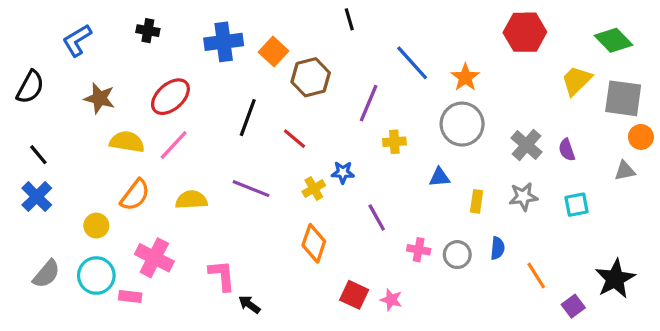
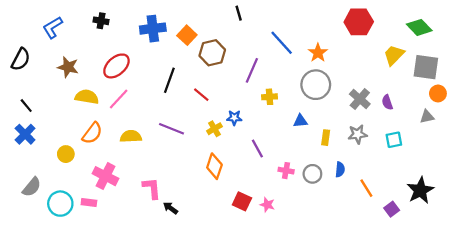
cyan circle: (96, 276) -> (60, 204), moved

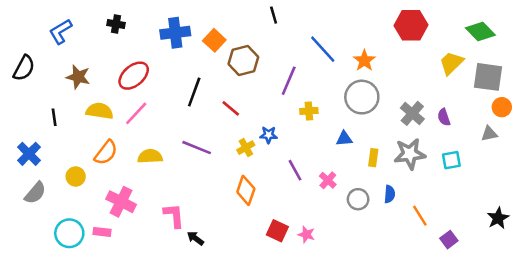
black line: (26, 106) -> (54, 117), moved, turned 32
gray star: (358, 134) -> (410, 154), size x1.4
pink cross: (286, 171) -> (328, 180), moved, turned 32
gray semicircle: (32, 187) -> (35, 193), moved
black star: (420, 190) -> (498, 218), moved, size x0.7

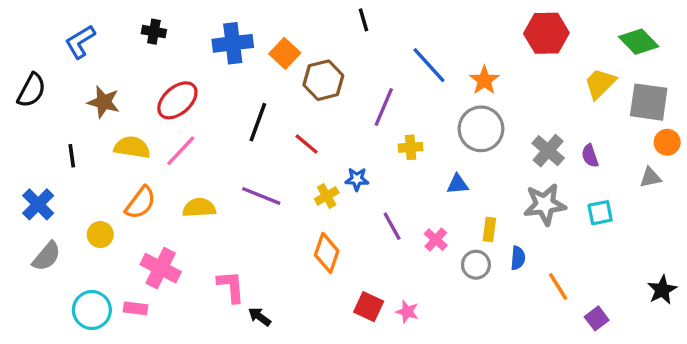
yellow rectangle: (373, 158) -> (489, 229), moved

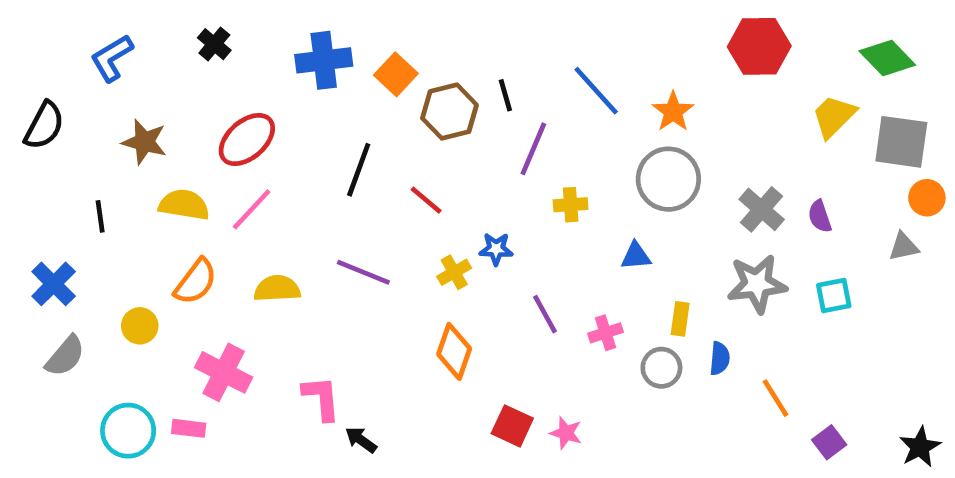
black line: (364, 20) -> (505, 95), moved
black cross: (154, 32) -> (214, 44), turned 30
pink cross: (436, 240) -> (606, 333), turned 30
black star: (662, 290) -> (920, 447), moved

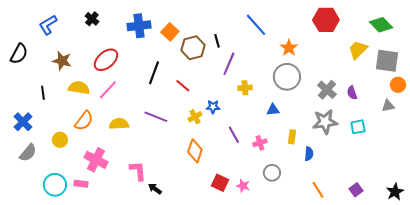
blue line: (596, 91) -> (256, 25), moved
gray circle: (661, 368) -> (272, 173), moved
orange line: (776, 398) -> (318, 190), moved

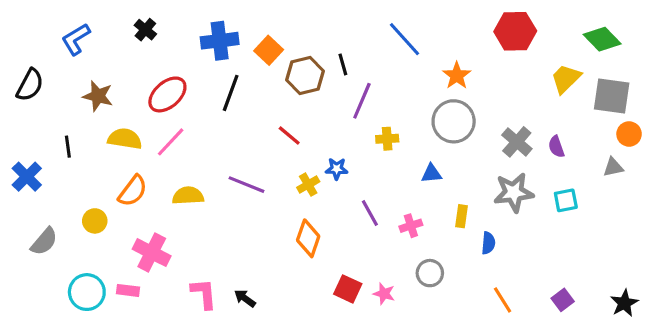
black line: (154, 73) -> (231, 93), moved
blue cross: (23, 122) -> (27, 177), moved
pink L-shape: (138, 171) -> (204, 294), moved

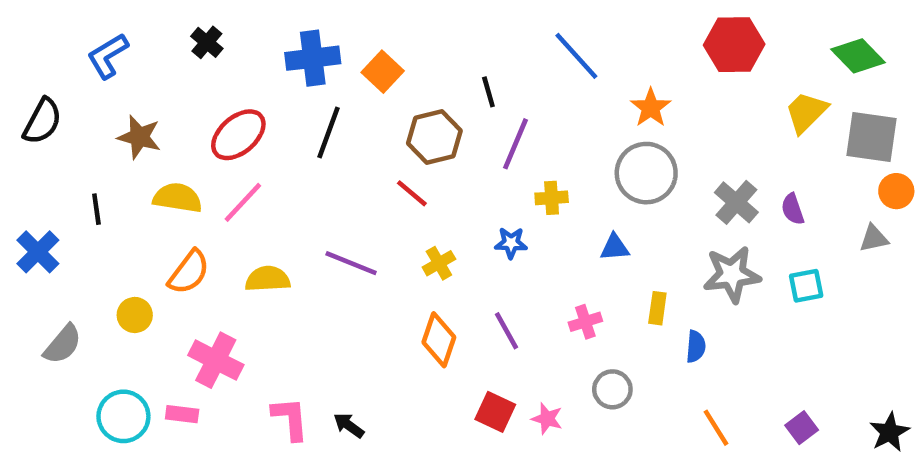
brown hexagon: (305, 76) -> (434, 137), moved
blue star: (337, 169) -> (511, 243), moved
purple line: (370, 213) -> (506, 331), moved

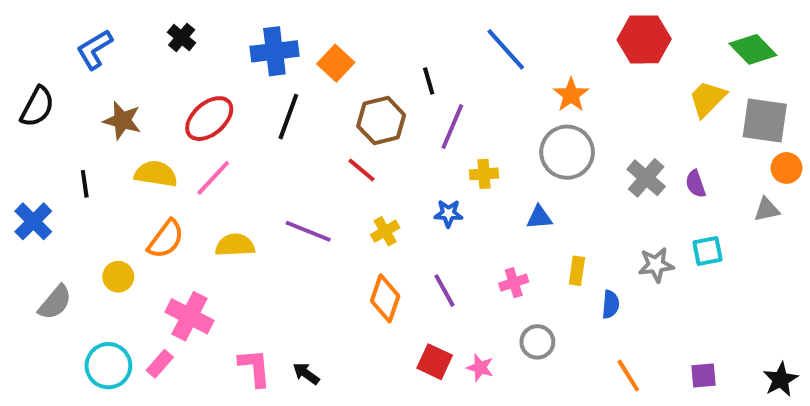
gray star: (732, 274) -> (656, 265), moved, size x0.7
pink rectangle: (182, 414) -> (160, 364), turned -56
purple square: (802, 428) -> (703, 376), turned 32

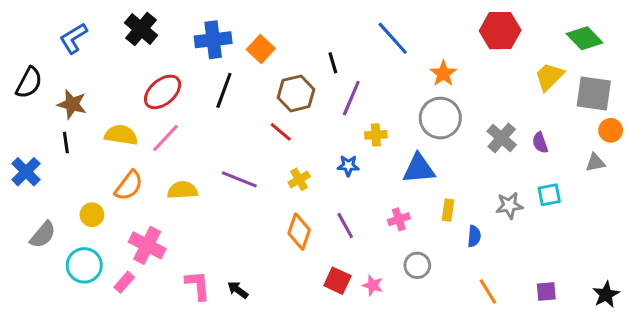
black cross: (182, 37) -> (141, 29), size x1.5
brown star: (122, 121) -> (72, 104), moved
blue triangle: (539, 217) -> (419, 169), size x1.6
cyan circle: (108, 366) -> (84, 265), moved

